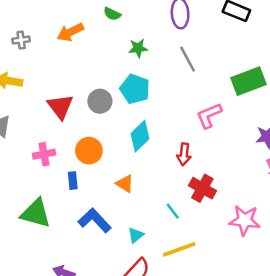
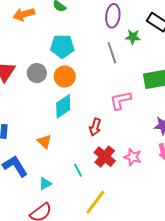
green star: (138, 48) -> (133, 37), moved
cyan pentagon: (135, 89) -> (62, 46), moved, turned -30
orange circle: (89, 151) -> (65, 76), moved
pink star: (245, 220) -> (133, 157), moved, size x0.7
yellow line: (179, 249) -> (95, 202), moved, turned -44

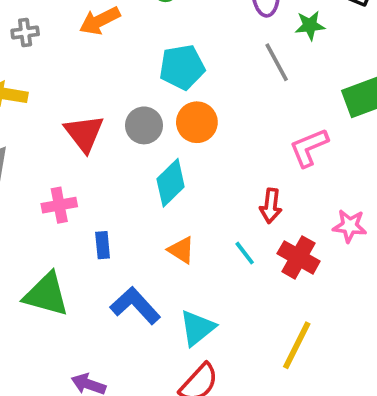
cyan diamond: (63, 106) -> (171, 183), moved
pink star: (133, 157) -> (350, 226), moved
cyan line: (78, 170) -> (245, 253), moved
cyan triangle: (45, 184) -> (197, 328), size x1.5

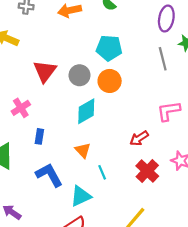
pink cross: (59, 205) -> (21, 108), turned -36
red arrow: (271, 206) -> (139, 138), turned 36
cyan line: (245, 253) -> (102, 172), moved

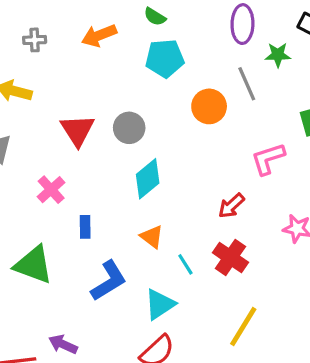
cyan pentagon: (109, 48) -> (165, 58), moved
orange circle: (110, 81) -> (209, 106), moved
red cross: (147, 171) -> (230, 257), moved
blue L-shape: (49, 175) -> (109, 281), turned 96

